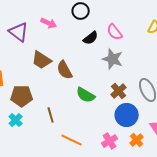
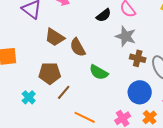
brown cross: (119, 91) -> (138, 58), moved, turned -35
brown pentagon: (22, 96) -> (50, 73), moved
brown line: (51, 115) -> (64, 92), turned 56

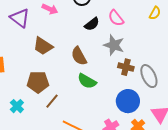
brown semicircle: (78, 47) -> (79, 56), moved

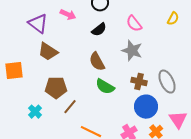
black semicircle: (92, 24) -> (99, 30), moved
brown trapezoid: (43, 46) -> (48, 52), moved
brown cross: (126, 67) -> (139, 82), moved

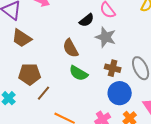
black semicircle: (99, 30) -> (87, 20), moved

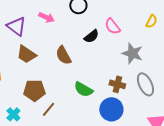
gray star: (106, 37) -> (132, 53), moved
brown semicircle: (71, 48) -> (63, 55), moved
blue circle: (120, 93) -> (111, 109), moved

